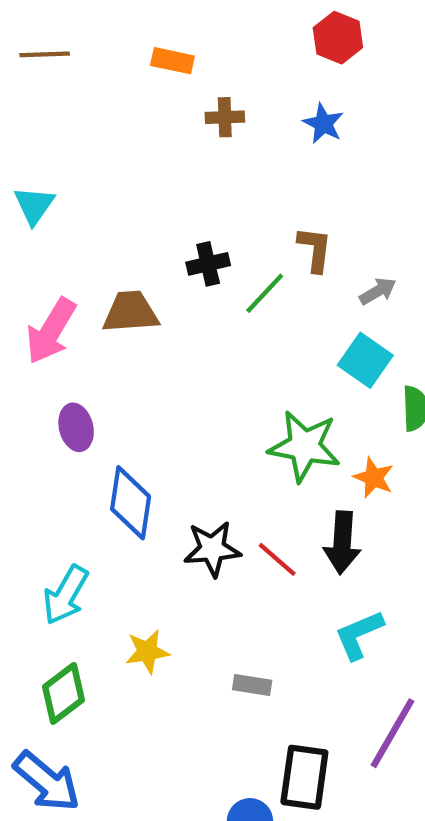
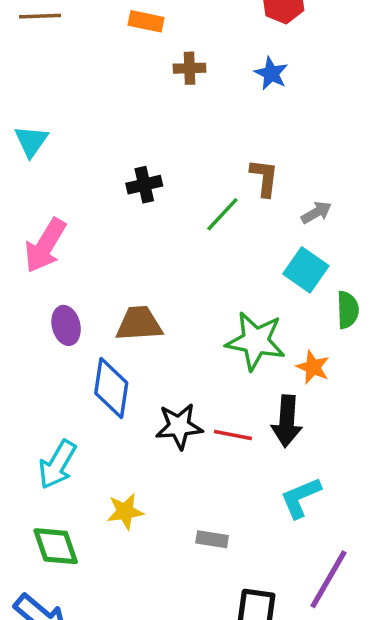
black cross: (208, 264) -> (144, 185), moved
brown trapezoid: (131, 312) -> (139, 324), moved
red line: (277, 559) -> (233, 435), turned -30
green diamond: (64, 693) -> (56, 546), turned -72

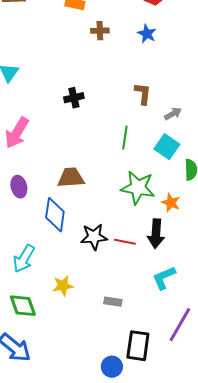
green line: (222, 214) -> (125, 138), moved, turned -35
purple ellipse: (66, 325) -> (19, 187), moved

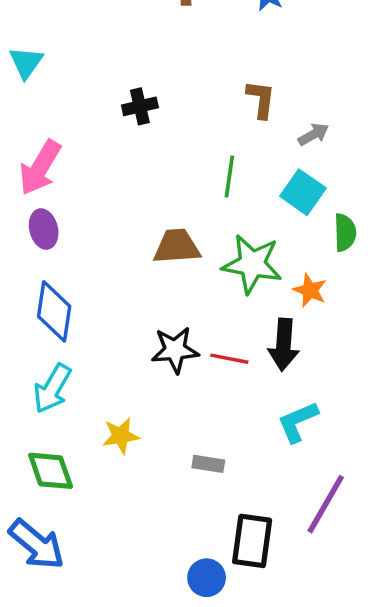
brown trapezoid: (71, 178) -> (177, 247), moved
purple ellipse: (19, 187) -> (44, 229), moved
blue diamond: (55, 215) -> (54, 311), moved

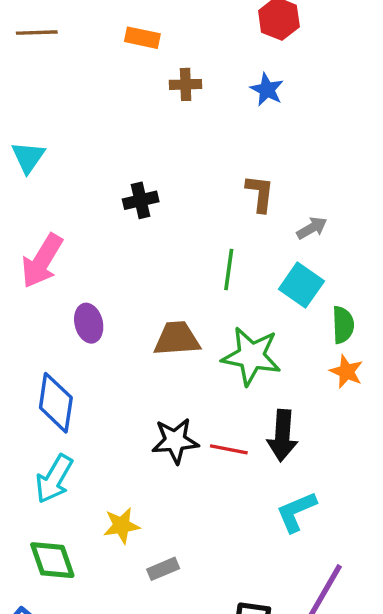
purple ellipse: (44, 229) -> (89, 323), moved
orange star: (310, 290) -> (346, 372), moved
gray rectangle: (208, 464) -> (163, 569), moved, turned -32

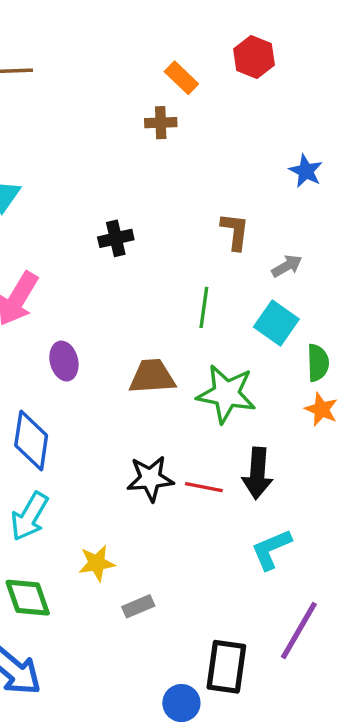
orange rectangle: (142, 38) -> (181, 78), moved, turned 32
blue star: (267, 90) -> (306, 171), moved

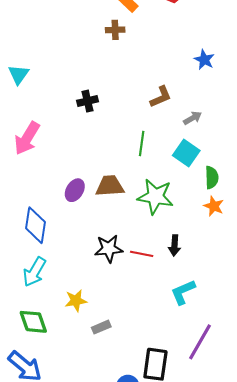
brown L-shape: (235, 231) -> (161, 97), turned 60
purple ellipse: (64, 361) -> (75, 190), moved, turned 45
black arrow: (257, 473) -> (175, 245), size x0.7

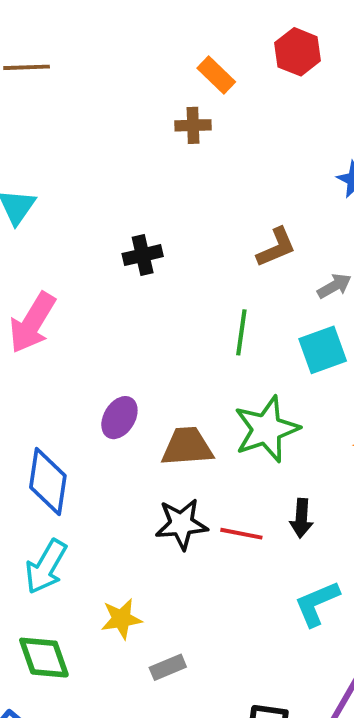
cyan square: (186, 153) -> (323, 350), turned 35
brown trapezoid: (110, 186) -> (187, 447), moved
green star: (155, 197) -> (267, 429), turned -30

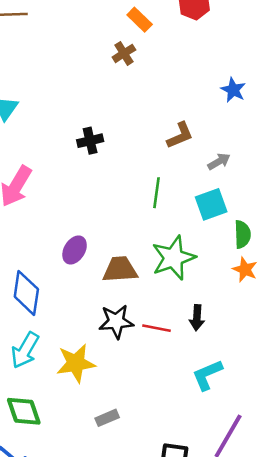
brown cross: (193, 125) -> (124, 53), turned -30
yellow star: (121, 619) -> (76, 363), moved, size x1.4

